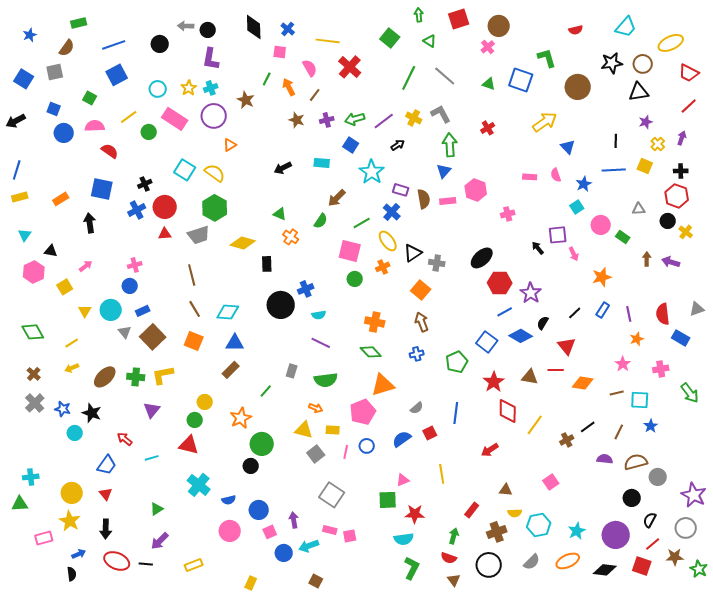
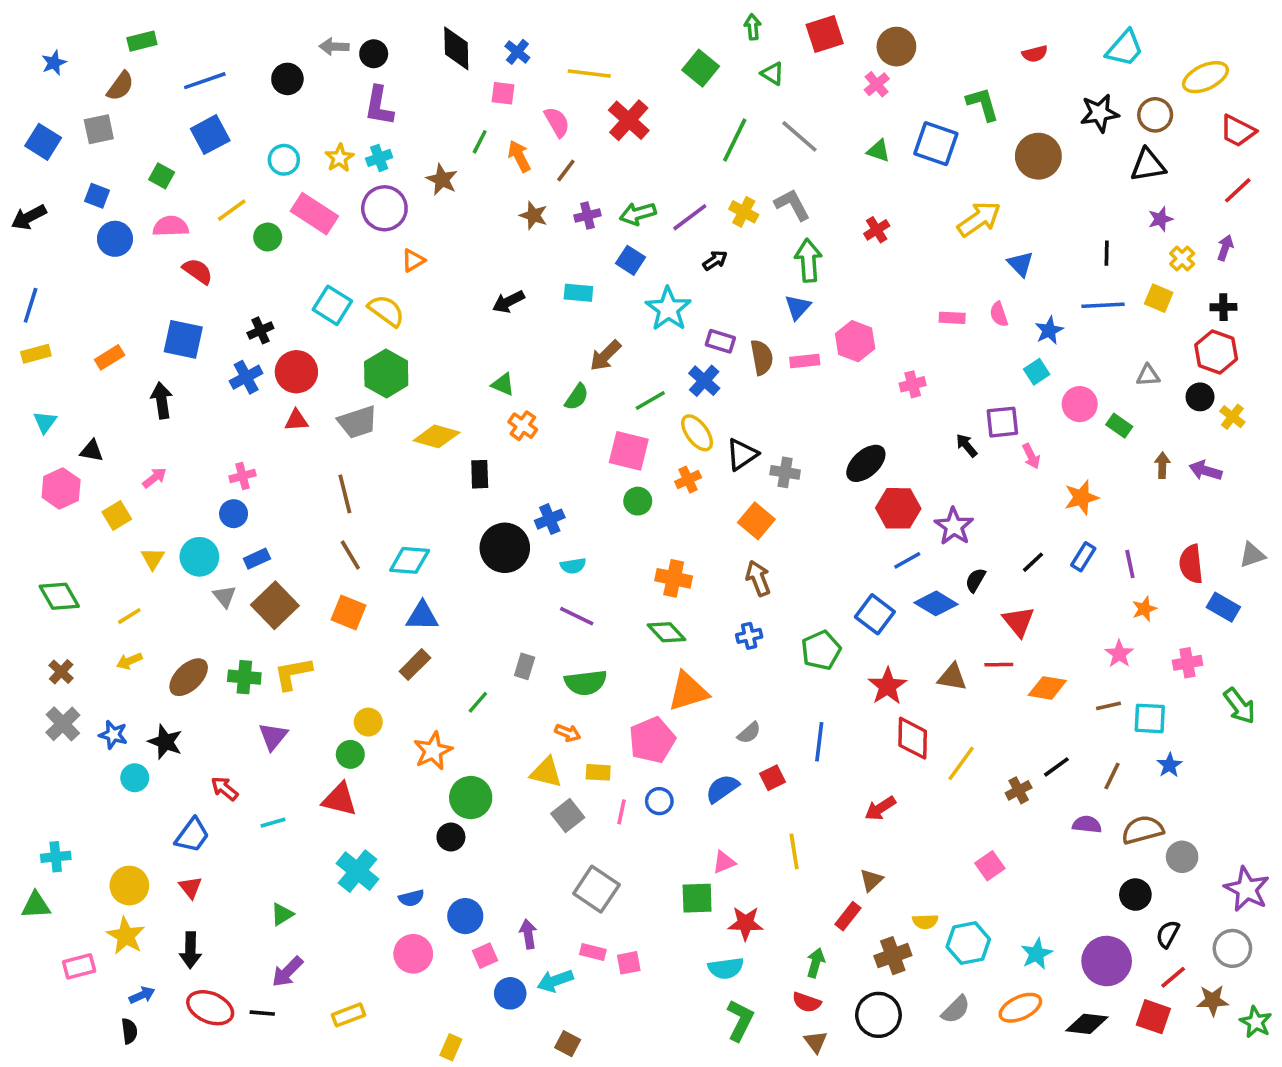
brown triangle: (506, 490) -> (871, 880), moved, turned -48

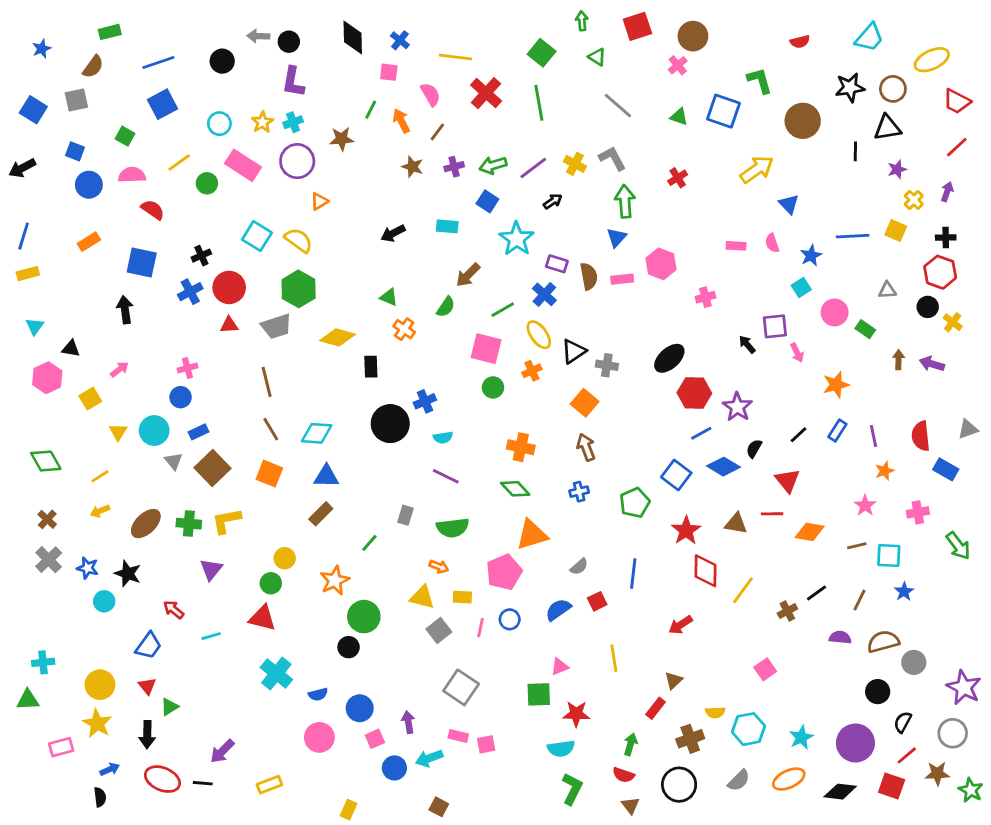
green line: (735, 140) -> (539, 103), moved, turned -36
brown star: (442, 180) -> (342, 139), turned -30
black line: (1107, 253) -> (855, 151), moved
orange rectangle: (110, 357) -> (89, 242), moved
green triangle: (282, 914) -> (169, 707), moved

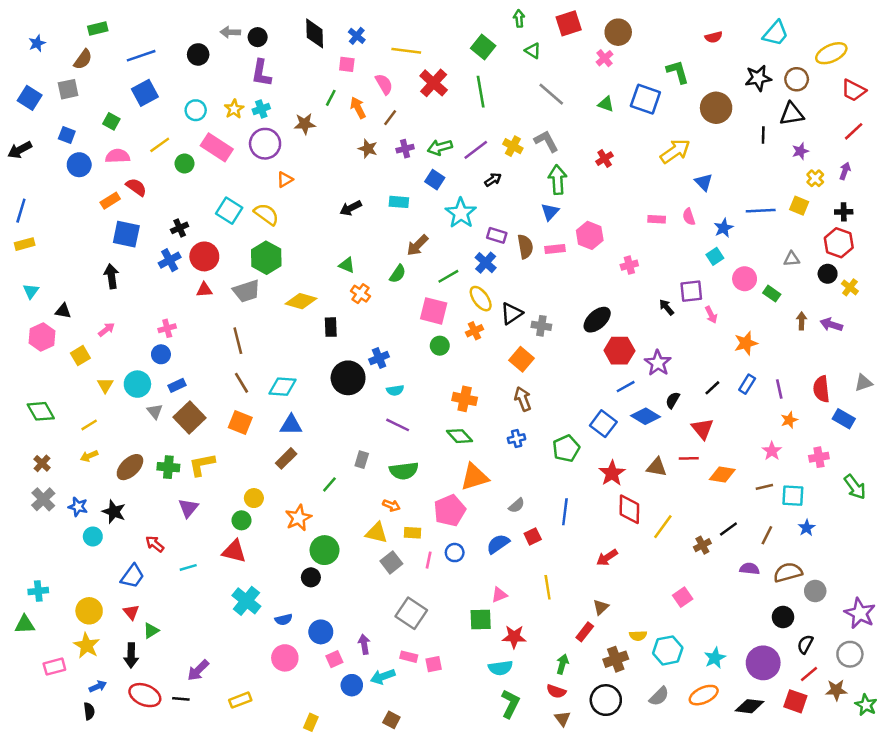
orange rectangle: (89, 242) -> (110, 201), moved

